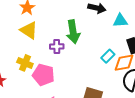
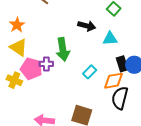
cyan rectangle: (108, 56) -> (90, 72), moved
pink pentagon: (43, 75) -> (31, 69), moved

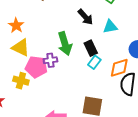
black arrow: (87, 26) -> (85, 17), turned 42
black rectangle: (122, 64) -> (91, 48), moved

